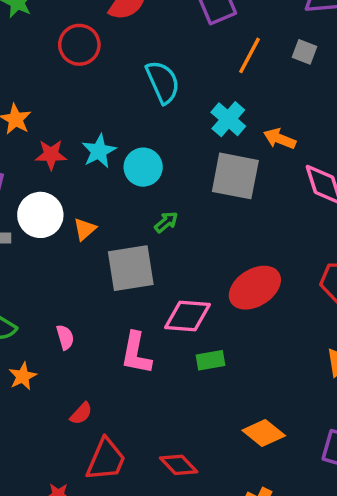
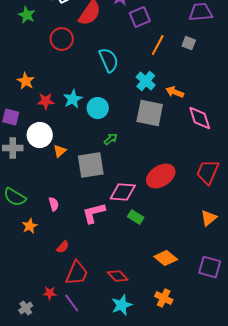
orange triangle: (85, 229) -> (60, 151), moved
pink L-shape: (136, 353) -> (94, 213), turned 65
green rectangle: (211, 360) -> (136, 217), turned 42

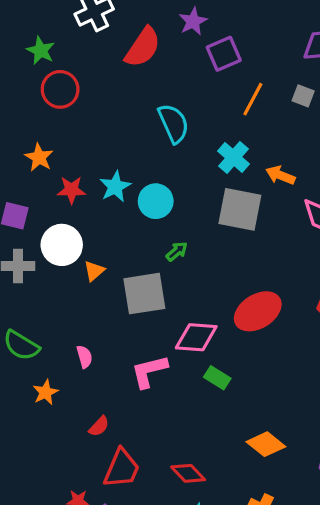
red circle: (62, 39) -> (60, 89), moved

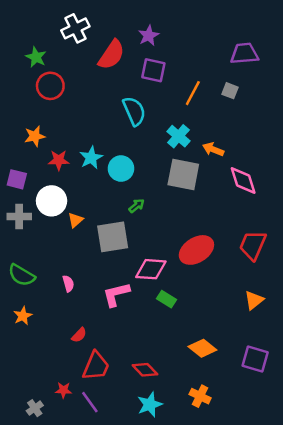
purple square: (224, 54) -> (153, 70), moved, turned 35
orange star: (39, 157) -> (35, 136), turned 30
orange star: (46, 392) -> (23, 316), moved

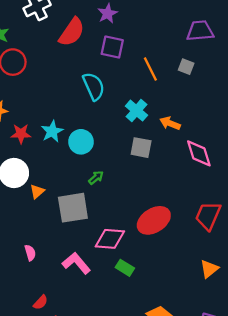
orange line: (193, 93) -> (150, 69), turned -55
gray square: (183, 175) -> (141, 148), size x0.7
pink L-shape: (116, 294) -> (76, 263), turned 64

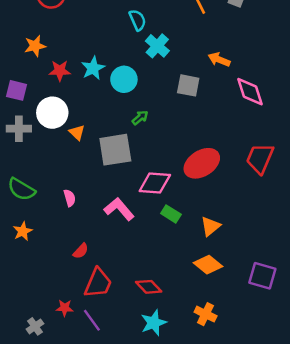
cyan semicircle: (94, 86) -> (138, 20), size x0.7
cyan cross: (136, 111) -> (157, 46), moved
orange triangle: (37, 191) -> (77, 132), turned -35
orange triangle: (209, 269) -> (210, 226), moved

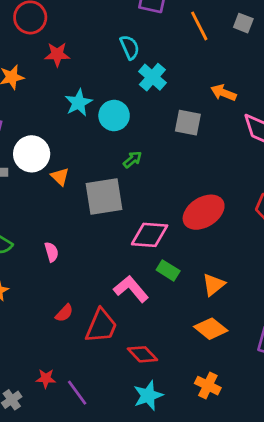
red star: (60, 71) -> (57, 54), moved
pink L-shape: (119, 209) -> (131, 289), moved
red trapezoid: (98, 283) -> (101, 326), moved

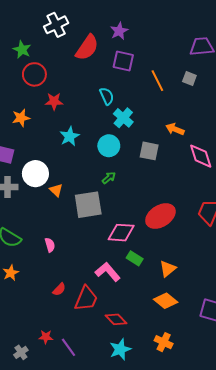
cyan circle: (114, 116) -> (109, 146), moved

